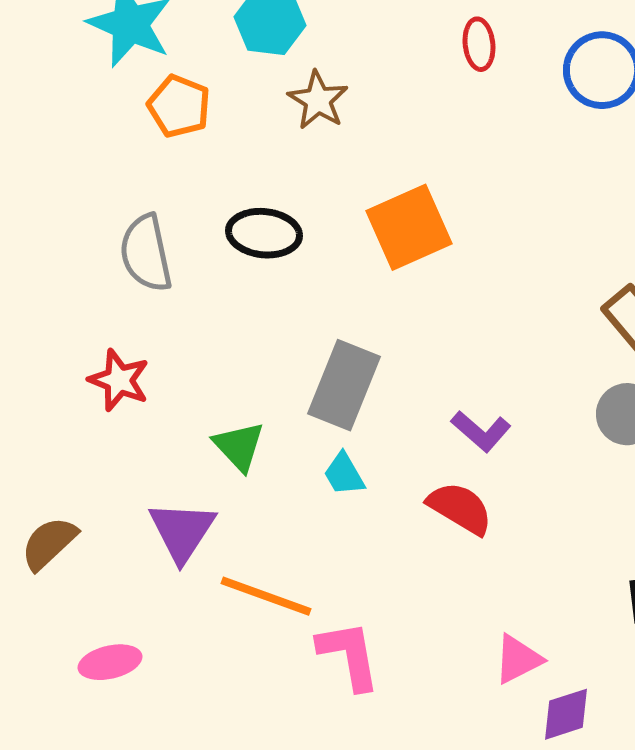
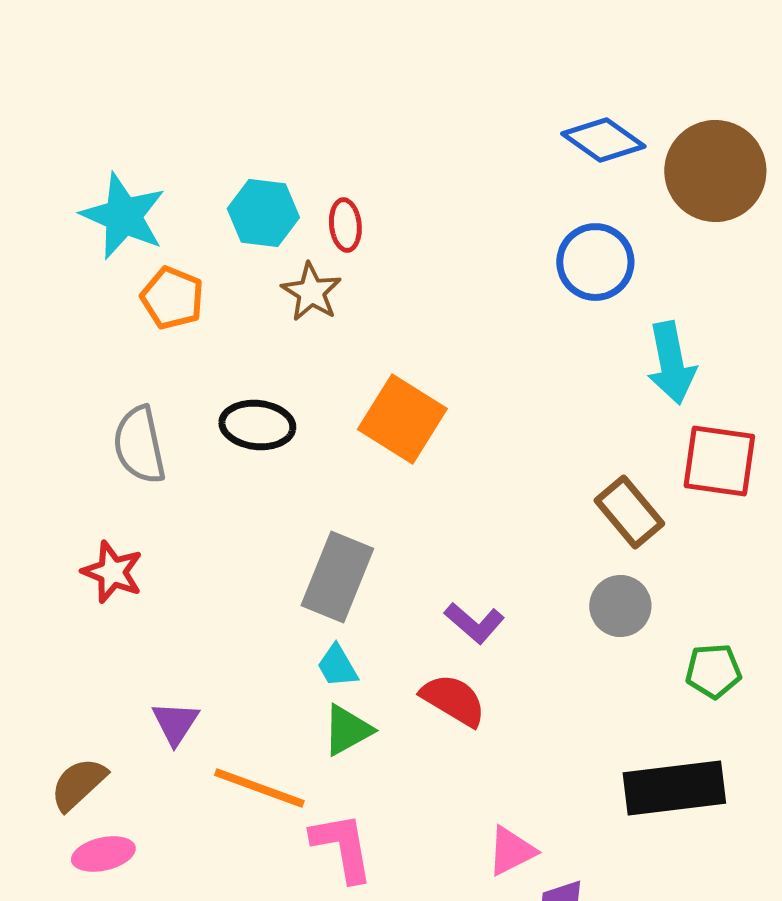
red ellipse: (479, 44) -> (345, 225), moved
orange square: (409, 227) -> (402, 419), turned -34
green triangle: (239, 446) -> (347, 730), moved, turned 44
purple triangle: (182, 531) -> (175, 723), size x0.7
brown semicircle: (49, 543) -> (78, 784), moved

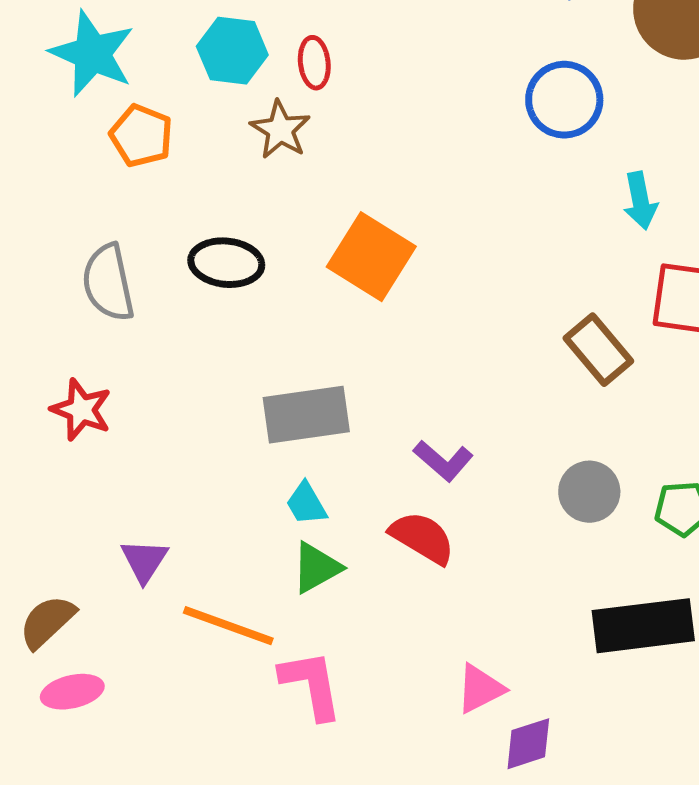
cyan arrow: (671, 363) -> (640, 201), size x0.7
gray rectangle: (337, 577) -> (306, 415), turned 60
gray circle: (620, 606) -> (589, 492), moved

